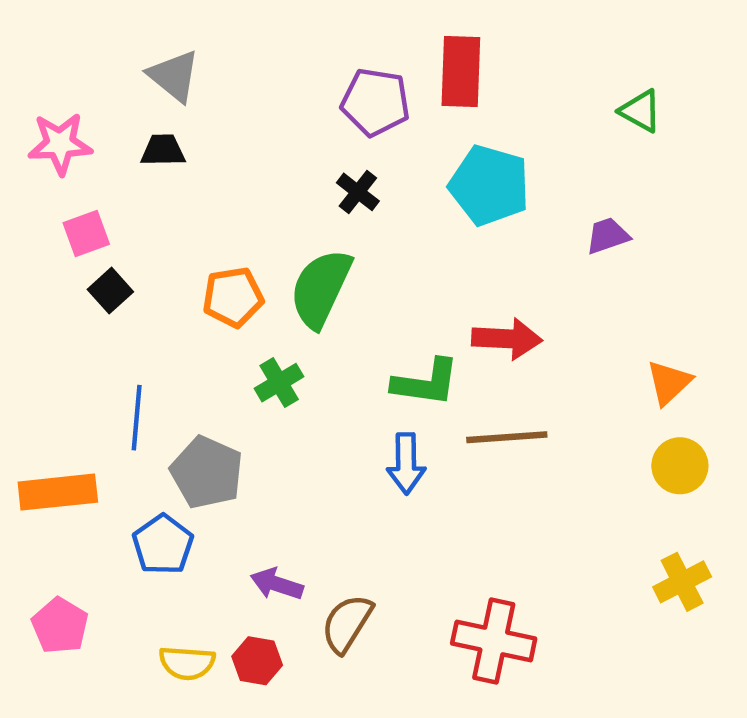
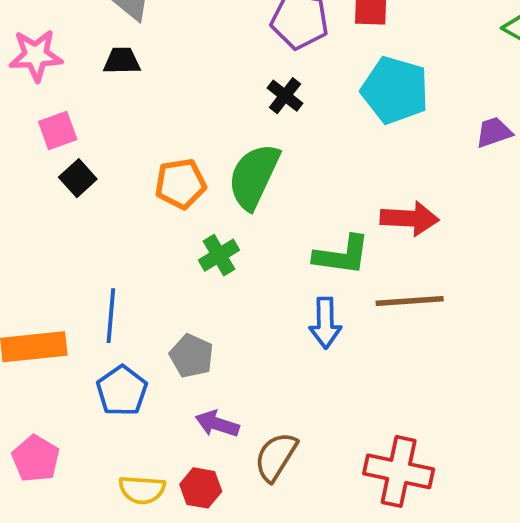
blue line: (137, 418) -> (111, 316), moved
gray pentagon: (207, 472) -> (192, 356), moved, size x0.7

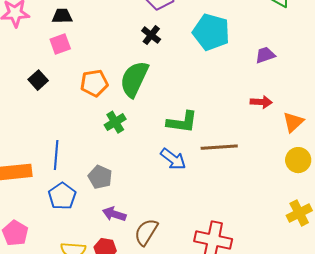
pink square: (58, 130) -> (60, 44), moved
red arrow: (410, 218) -> (261, 102), moved, size x0.7
blue arrow: (325, 323) -> (173, 159), turned -52

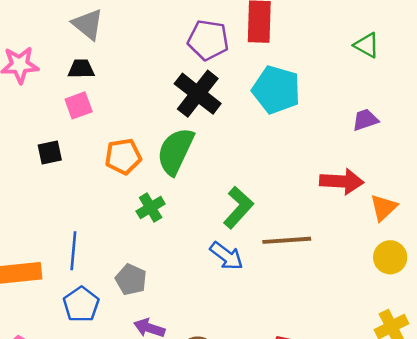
black cross: (151, 35) -> (198, 94), size x1.8
purple trapezoid: (265, 55) -> (365, 120), moved
black square: (38, 80) -> (50, 153), turned 30
red arrow: (261, 102) -> (342, 181), size x1.5
green L-shape: (182, 122) -> (238, 208), turned -56

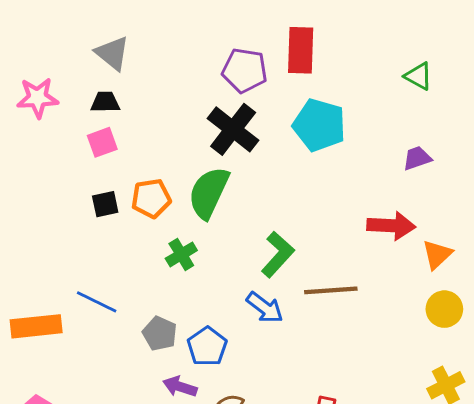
black square: (50, 153) -> (105, 204), moved
blue line: (73, 251) -> (97, 302), turned -69
blue pentagon: (81, 304) -> (207, 346), moved

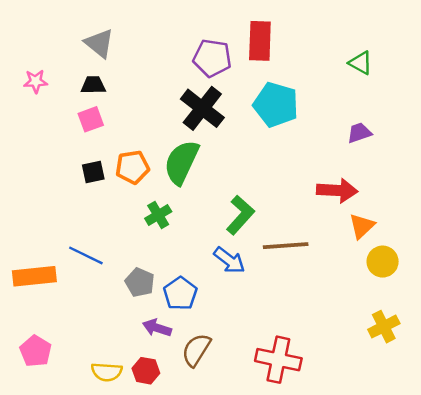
pink star: (38, 98) -> (36, 81), size x0.7
orange triangle: (437, 254) -> (362, 226), moved

